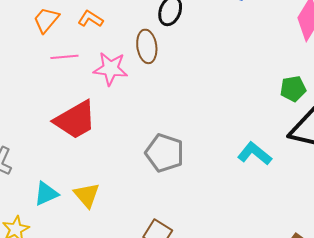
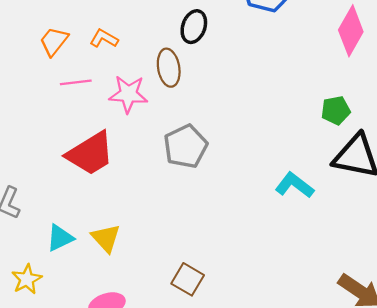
gray pentagon: (165, 153) -> (186, 146), moved, turned 30

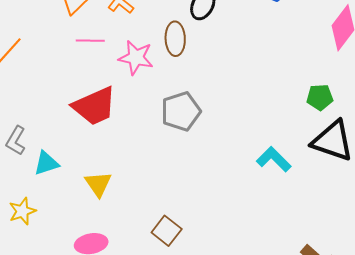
cyan triangle: (60, 238) -> (46, 163), moved

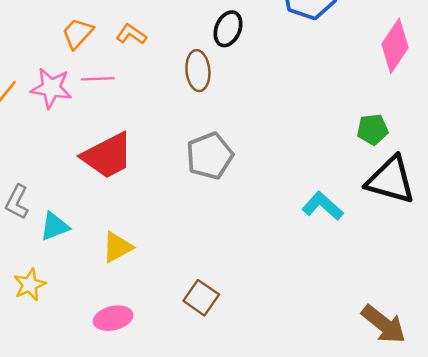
pink star: (136, 58) -> (51, 88), moved
yellow triangle: (98, 184) -> (117, 247), turned 40

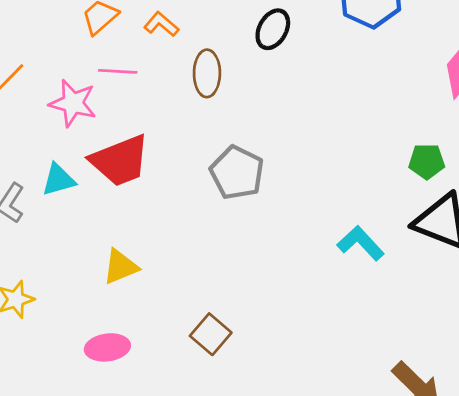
brown ellipse: (198, 71) -> (207, 73), moved
pink star: (51, 88) -> (73, 103), moved
gray pentagon: (210, 156) -> (237, 173), turned -30
cyan triangle: (55, 226) -> (58, 180), moved

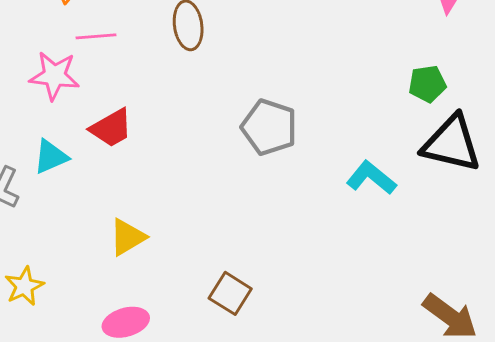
red trapezoid: (120, 161) -> (111, 128), size x0.7
gray pentagon: (237, 173) -> (269, 127), moved

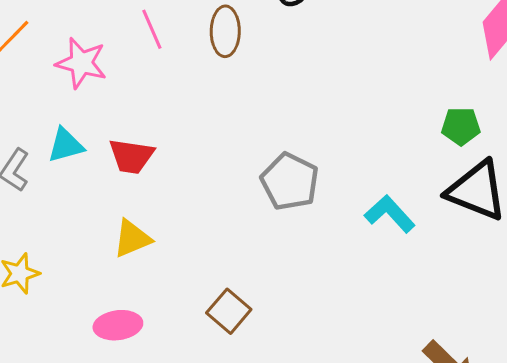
pink line: (96, 36) -> (152, 29), moved, turned 63
gray pentagon: (269, 127) -> (290, 182), moved
red trapezoid: (111, 128) -> (131, 156), moved, turned 30

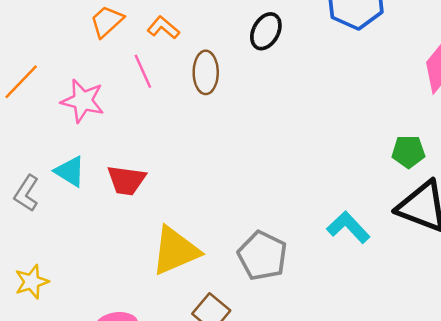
cyan triangle: (66, 145) -> (70, 171), turned 48
gray pentagon: (290, 182) -> (262, 256), moved
yellow triangle: (132, 239) -> (175, 251), moved, size x1.5

